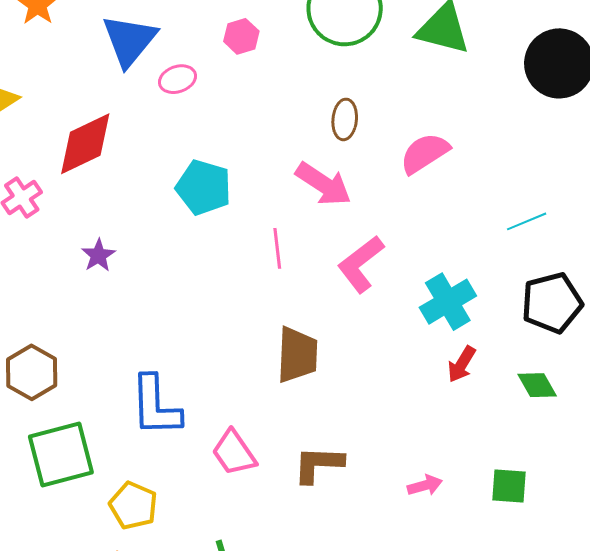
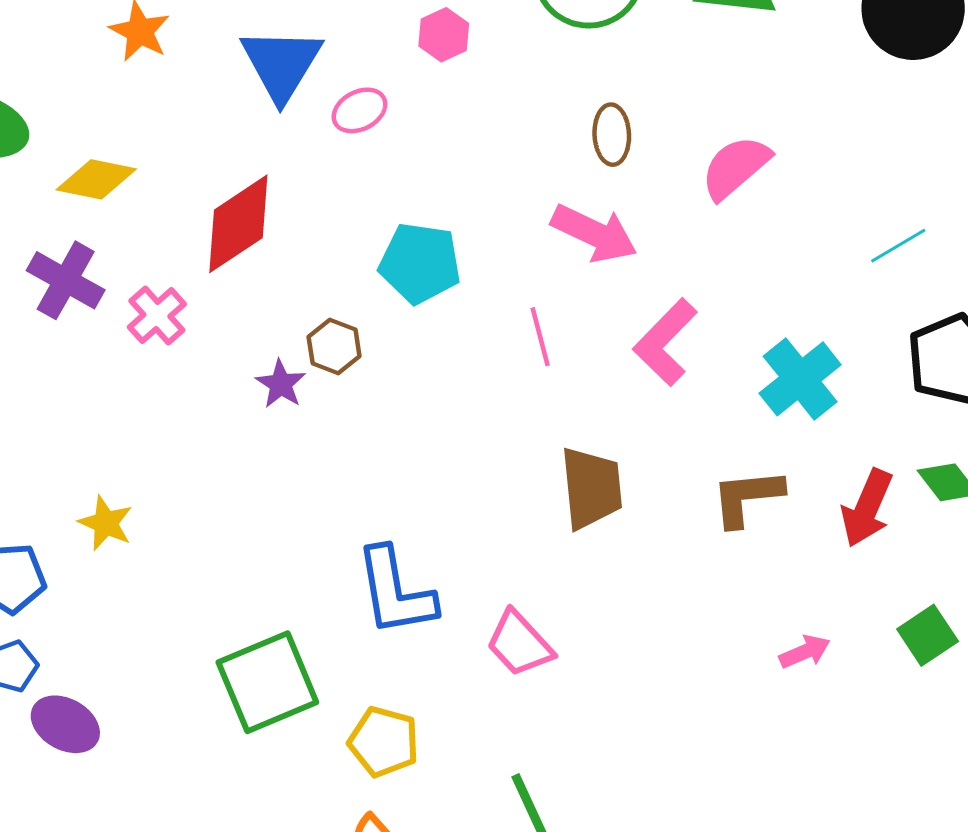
red arrow: (462, 364) -> (867, 508), moved, size x1.4
brown hexagon: (32, 372) -> (334, 347), moved, size x0.7
brown L-shape: (318, 464) -> (747, 497), moved
green square: (509, 486) -> (928, 635), turned -30

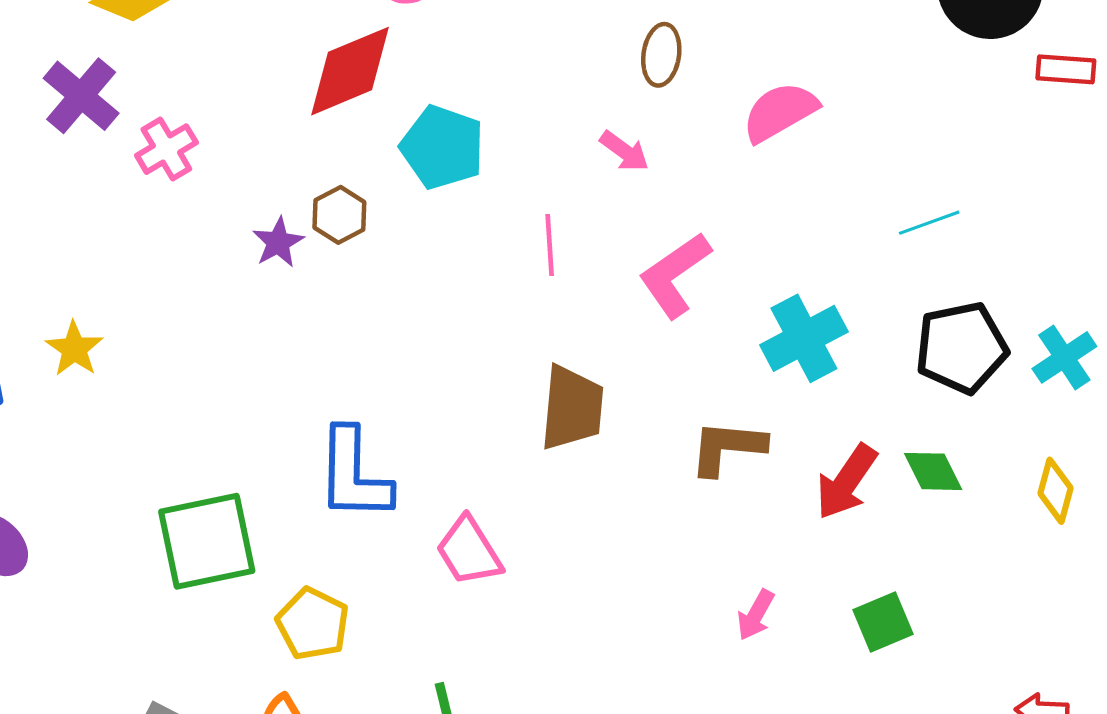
red diamond: (238, 224) -> (350, 71), moved
pink arrow: (594, 233) -> (624, 151), size x0.6
pink arrow: (805, 652) -> (756, 615), turned 132

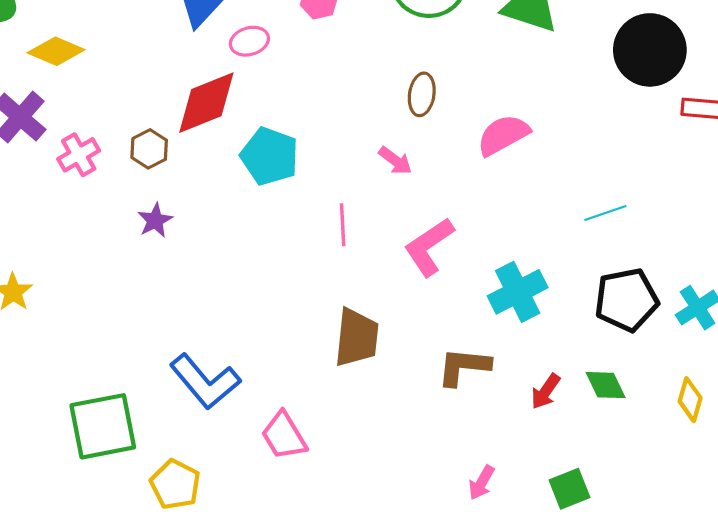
brown hexagon: (339, 215) -> (149, 149), moved
blue L-shape: (354, 475) -> (205, 382), turned -42
red arrow: (846, 482) -> (546, 391), size x0.7

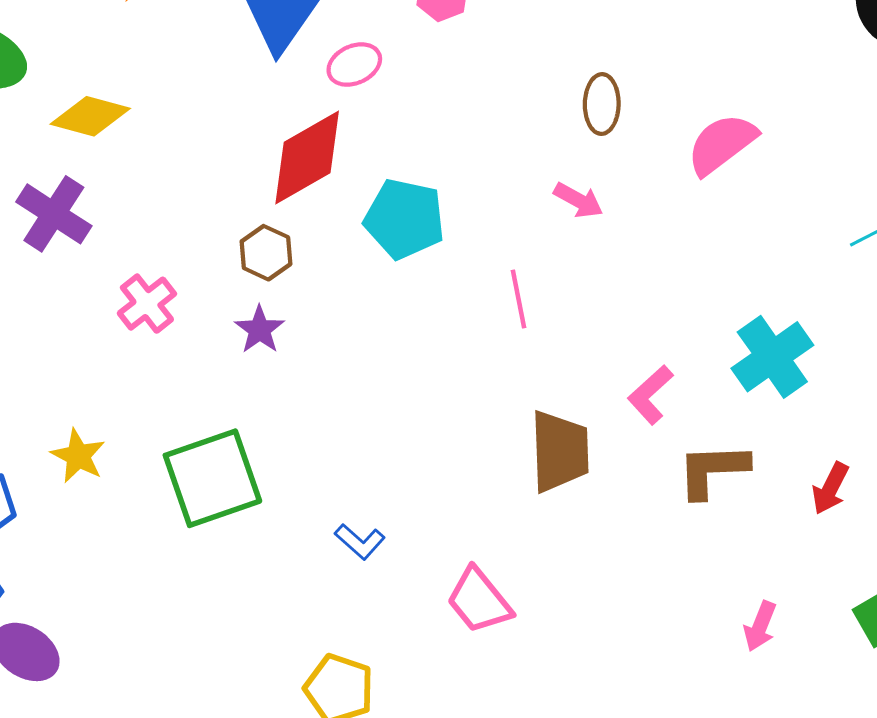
brown hexagon: (149, 149) -> (266, 253), moved
pink cross: (79, 155) -> (147, 304), moved
pink L-shape: (429, 247) -> (650, 395), moved, size x0.7
blue L-shape: (205, 382) -> (360, 542), size x0.5
green square: (103, 426) -> (212, 478), moved

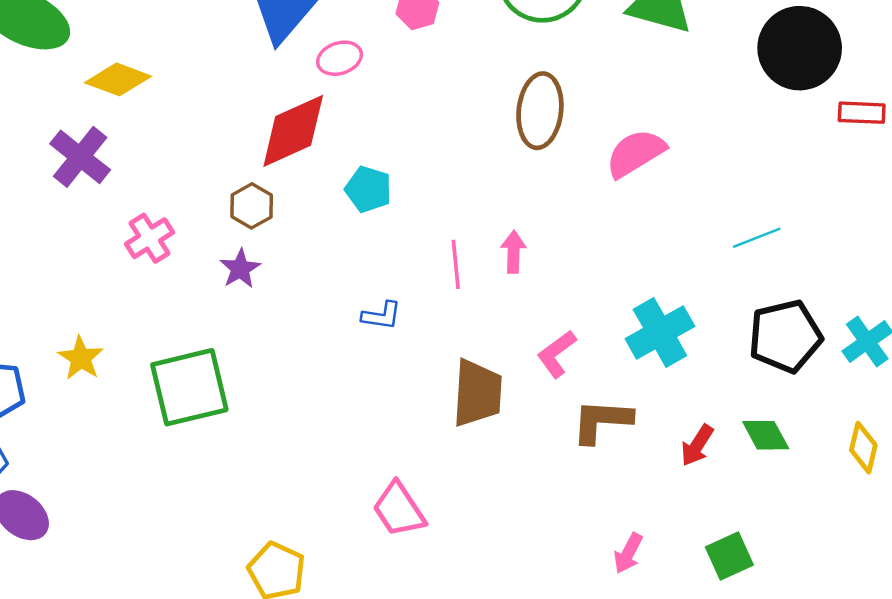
brown ellipse: (602, 104) -> (540, 111), size x1.5
pink arrow: (578, 200) -> (513, 252), moved, turned -123
cyan pentagon: (404, 219) -> (368, 189), size x0.7
blue L-shape: (360, 542) -> (382, 316), moved, turned -39

